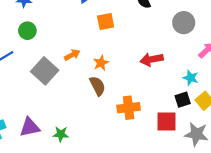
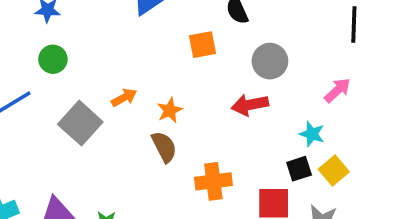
orange square: (106, 21) -> (202, 45), moved
gray circle: (184, 23) -> (270, 61), moved

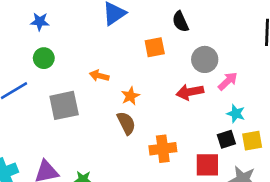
pink arrow: (337, 90) -> (228, 81), moved
orange arrow: (124, 98) -> (99, 76), moved, turned -138
gray square: (80, 123) -> (64, 105), turned 36
yellow square: (334, 170) -> (252, 141), turned 30

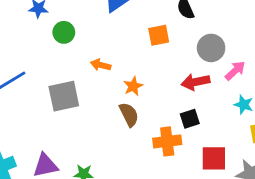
green circle: (44, 58) -> (64, 32), moved
black square: (226, 139) -> (190, 119), moved

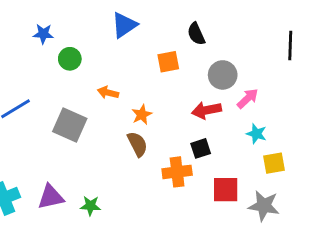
gray square: (64, 96) -> (70, 125), turned 36

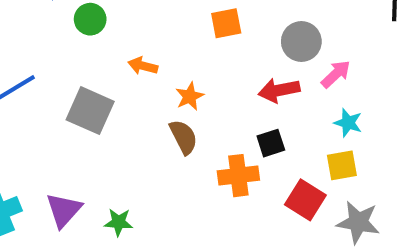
yellow square: (274, 163) -> (342, 165), moved
red square: (226, 190) -> (305, 200), turned 32
purple triangle: (51, 197) -> (64, 210), turned -36

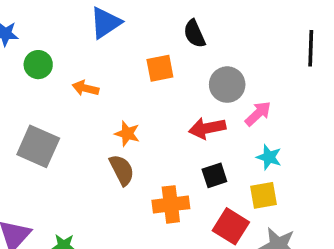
orange arrow: (143, 66) -> (85, 88), moved
orange star: (190, 96) -> (127, 134), turned -30
black square: (271, 143) -> (214, 175), moved

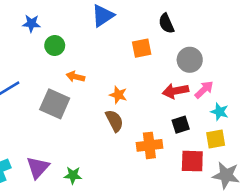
orange arrow: (85, 88) -> (75, 77), moved
pink arrow: (258, 114) -> (204, 90), moved
red square: (231, 226) -> (192, 161), turned -30

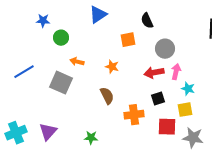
pink arrow: (204, 90) -> (176, 72), turned -35
orange star: (118, 95) -> (112, 67), moved
green star: (73, 175) -> (91, 138), moved

